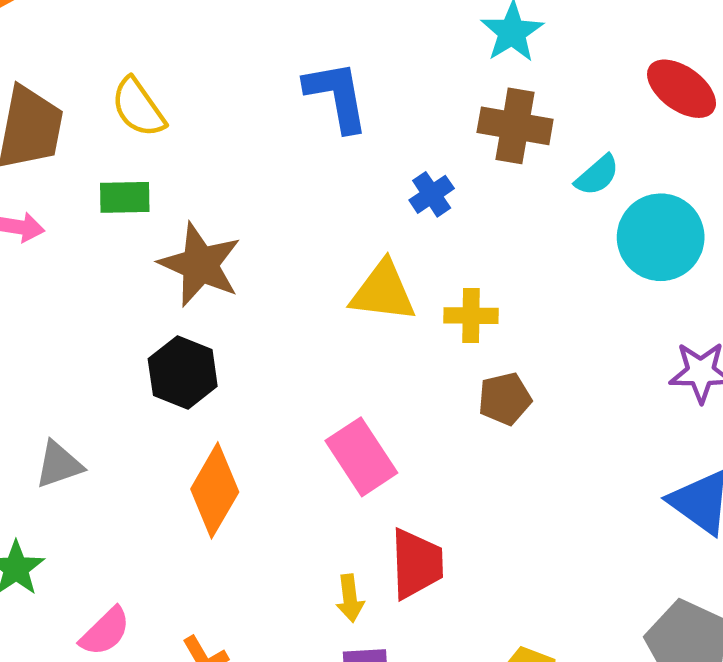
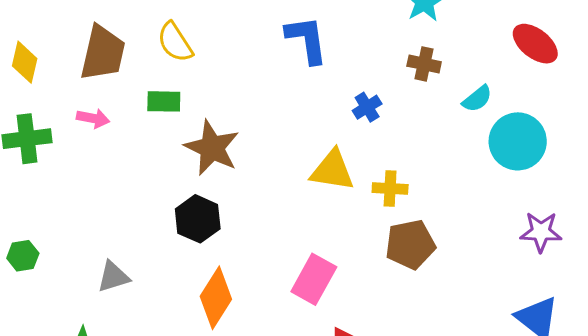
brown cross: (515, 126) -> (424, 64), size x0.7
brown pentagon: (505, 399) -> (410, 244), size x1.4
pink rectangle: (361, 457) -> (314, 279), turned 60

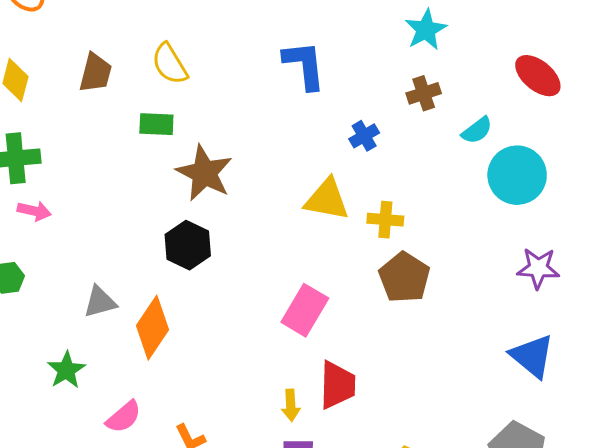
brown trapezoid: (103, 53) -> (96, 73), size x0.7
brown cross: (424, 64) -> (424, 93), turned -32
pink arrow: (93, 118) -> (34, 211), moved
brown pentagon: (410, 244) -> (404, 277), turned -30
orange diamond: (216, 298) -> (153, 328), moved

